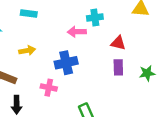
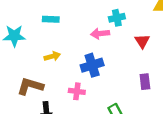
red triangle: (118, 43) -> (142, 41), turned 49
purple rectangle: (118, 67) -> (145, 82), moved

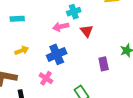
red triangle: (142, 41) -> (87, 31), moved
pink cross: (77, 91) -> (46, 78), turned 32

